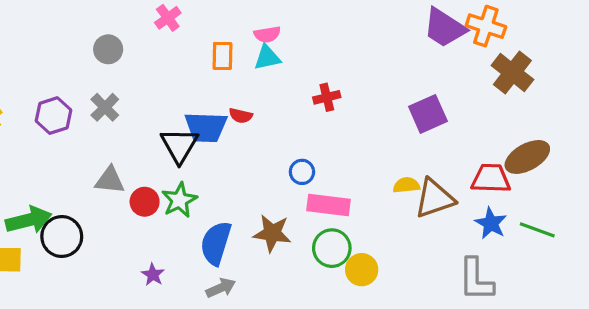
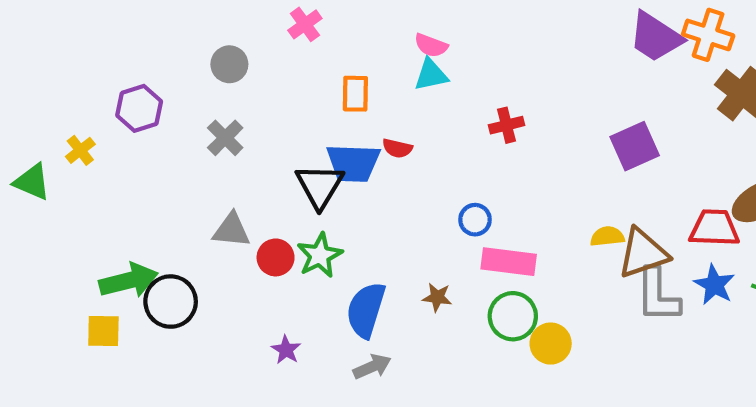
pink semicircle: (267, 34) -> (431, 45), turned 30
orange rectangle: (222, 56) -> (355, 94), moved
purple hexagon: (53, 116) -> (139, 108), moved
brown star: (272, 233) -> (437, 297), size x0.6
gray L-shape: (476, 280) -> (658, 295), moved

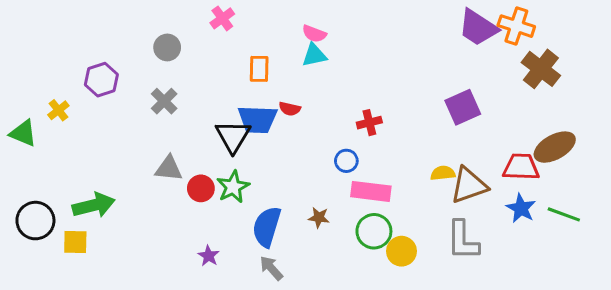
red cross: (507, 125) -> (369, 123), moved
gray L-shape: (658, 295) -> (463, 240), moved
black circle: (171, 302) -> (35, 221), moved
gray arrow: (372, 367) -> (271, 268), turned -108

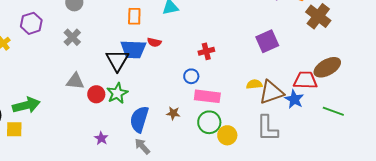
blue star: (521, 208) -> (294, 99), moved

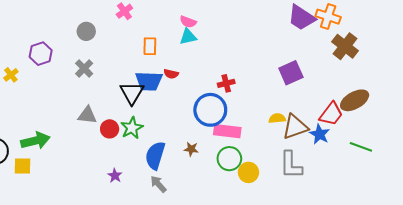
blue circle: (191, 76) -> (210, 110), size x2.0
red trapezoid: (305, 80) -> (331, 114), turned 125

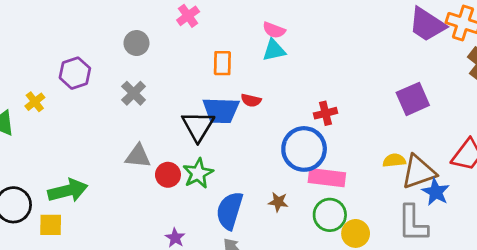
blue star: (320, 134) -> (436, 192), moved

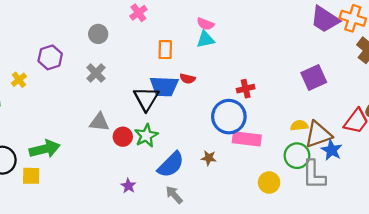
blue semicircle: (230, 211) -> (171, 165), turned -152
green circle: (330, 215) -> (297, 156), moved

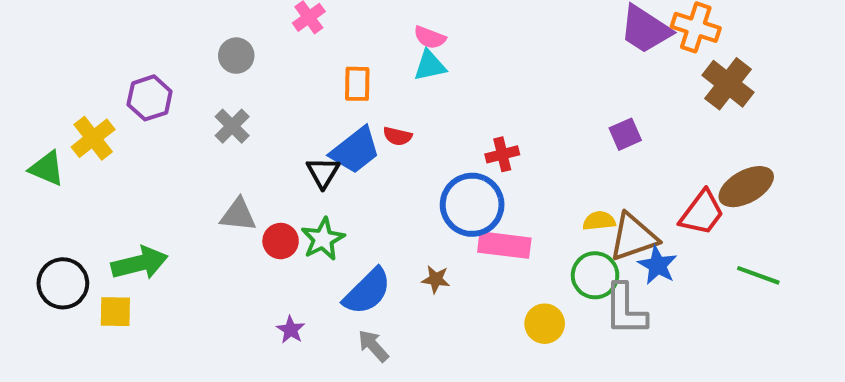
purple square: (314, 77) -> (625, 134), size x0.7
yellow cross: (19, 80) -> (93, 138), size x1.5
blue trapezoid: (164, 86) -> (355, 150), turned -40
black triangle: (146, 99) -> (323, 172), size x0.7

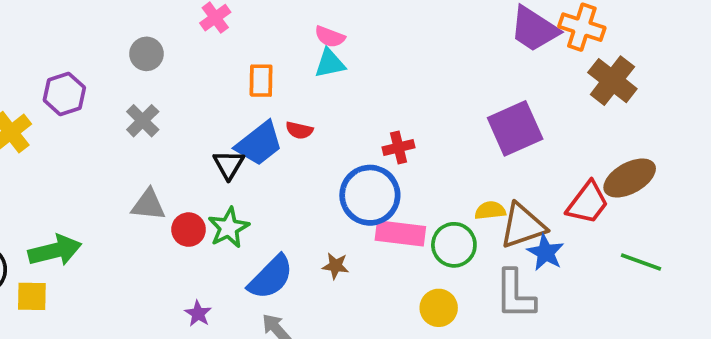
purple square: (625, 134) -> (515, 128), size x1.8
green circle: (595, 275) -> (454, 245), moved

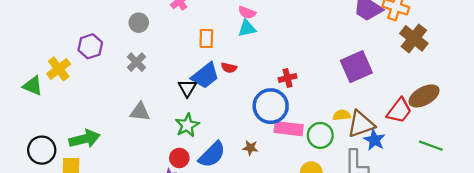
red circle: (189, 230) -> (179, 158), moved

